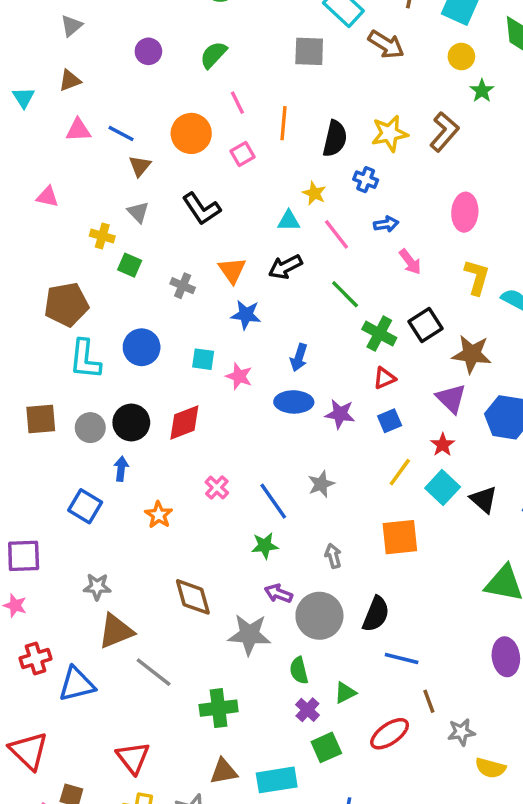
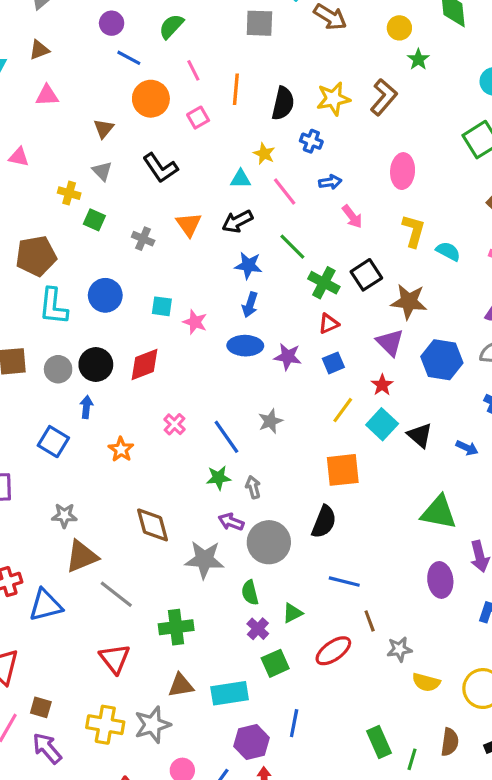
blue line: (121, 133) -> (129, 58), moved
blue star: (246, 315) -> (248, 265), moved
gray arrow: (333, 556) -> (253, 487), moved
black semicircle: (376, 614) -> (324, 522), moved
red triangle: (133, 758) -> (115, 659), moved

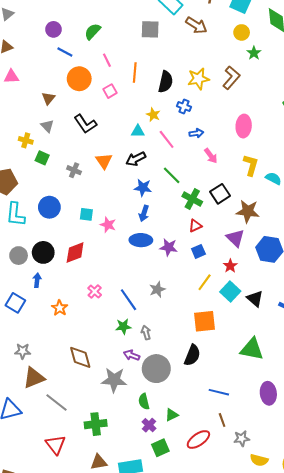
green triangle: (439, 512) -> (252, 349), moved
blue line: (344, 582) -> (219, 392), moved

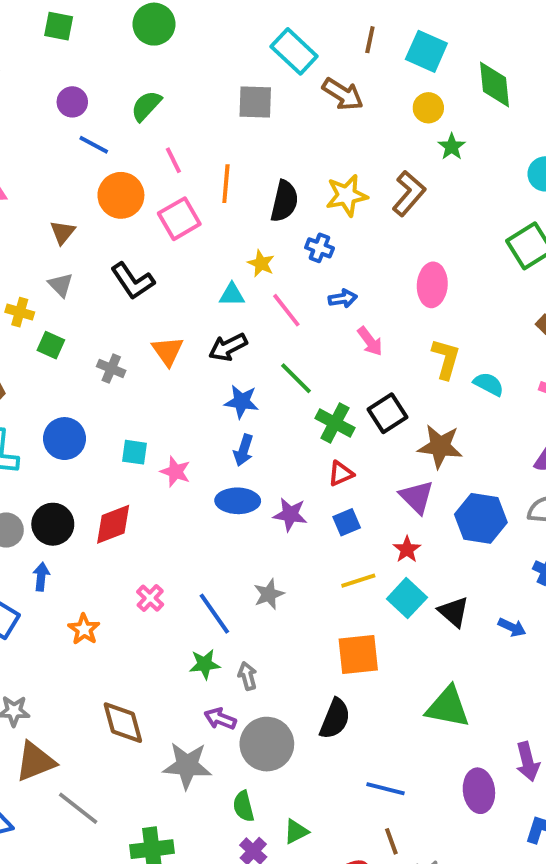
pink square: (110, 91) -> (179, 219), size x1.5
yellow line: (205, 282) -> (358, 581), turned 36

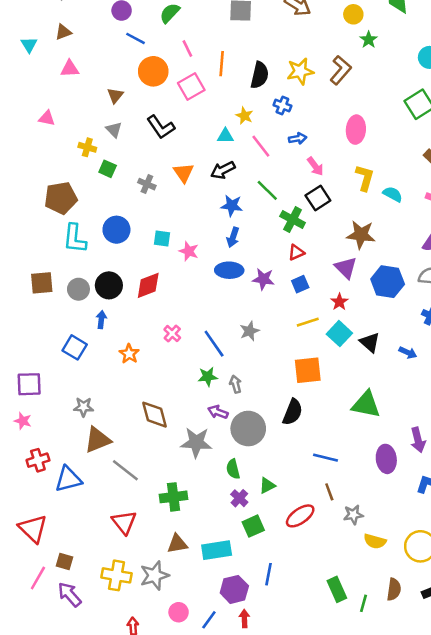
black square: (387, 413) -> (318, 198), moved

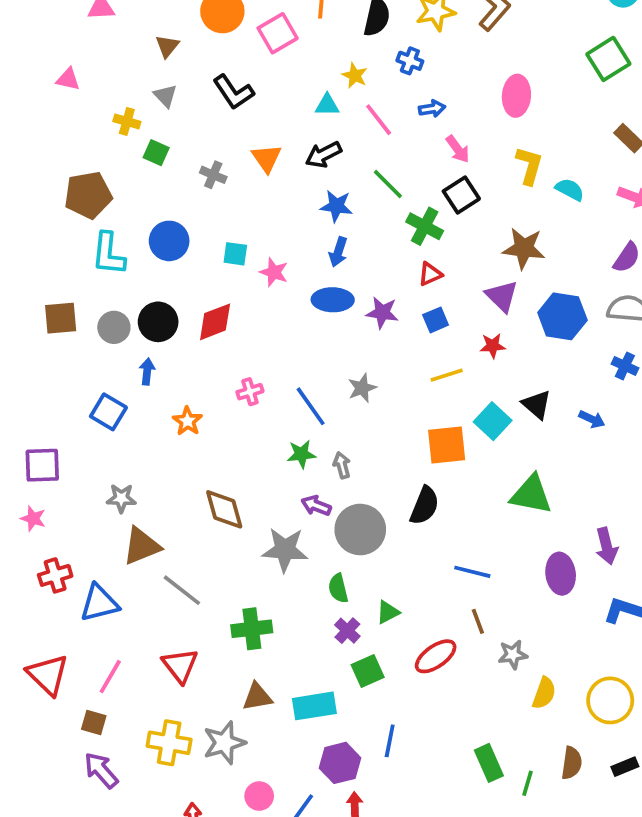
red star: (339, 302) -> (493, 346), turned 30
pink cross: (172, 334) -> (250, 392), turned 30
cyan square: (339, 334) -> (493, 421), moved
yellow semicircle: (375, 541) -> (544, 693), turned -85
pink line: (38, 578) -> (110, 677), moved

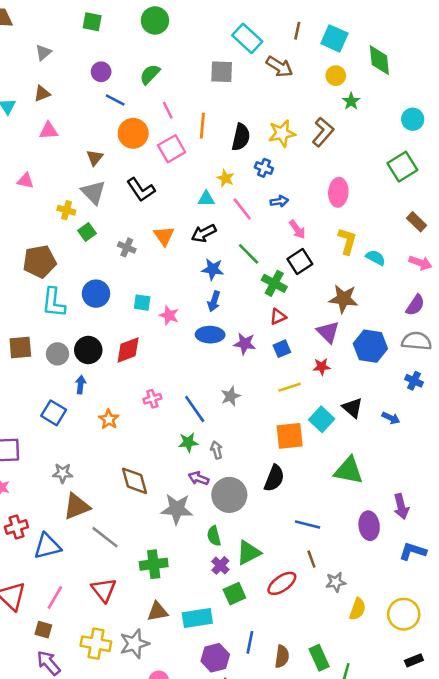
gray triangle: (165, 96) -> (93, 192), size x1.5
green square: (156, 153) -> (87, 232), turned 30
green triangle: (388, 612) -> (249, 553), size x1.5
brown semicircle: (572, 763) -> (282, 656), moved

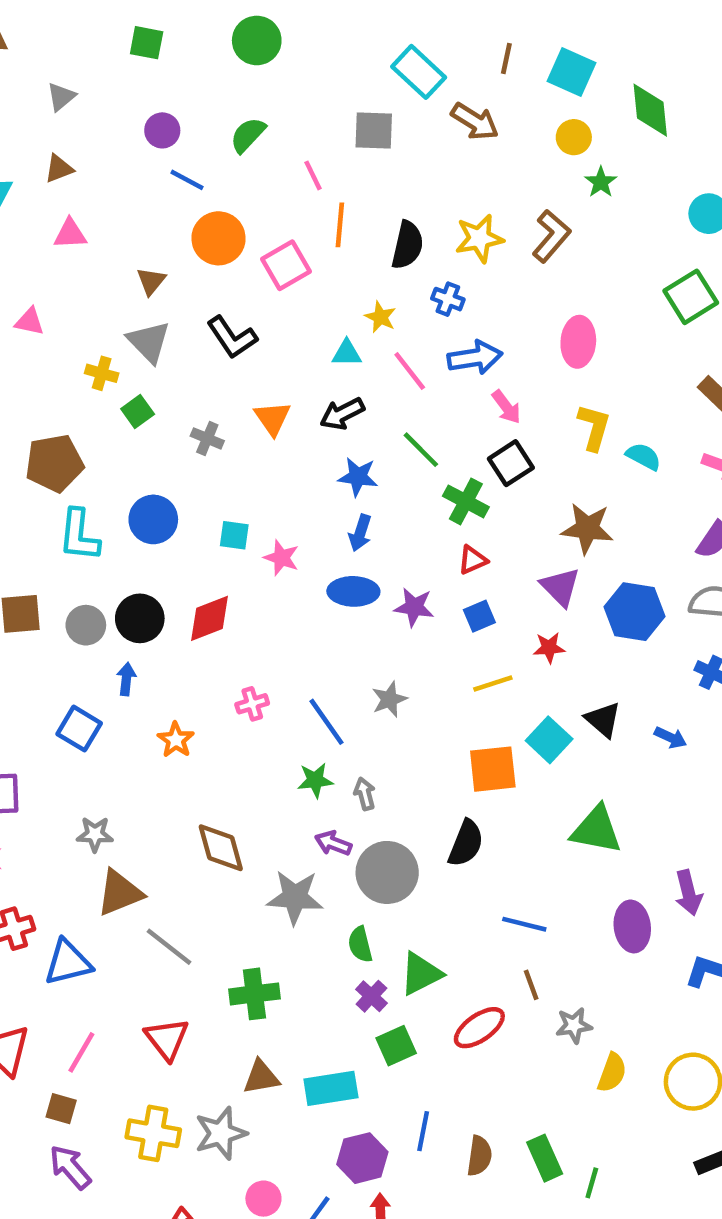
pink line: (168, 110) -> (313, 175), moved
blue arrow: (279, 201) -> (475, 358), size x1.6

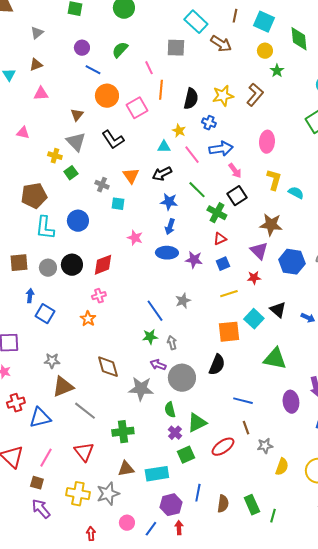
cyan square: (234, 535) -> (118, 204), moved
blue arrow: (126, 679) -> (30, 296), moved
pink cross: (252, 704) -> (99, 296), moved

